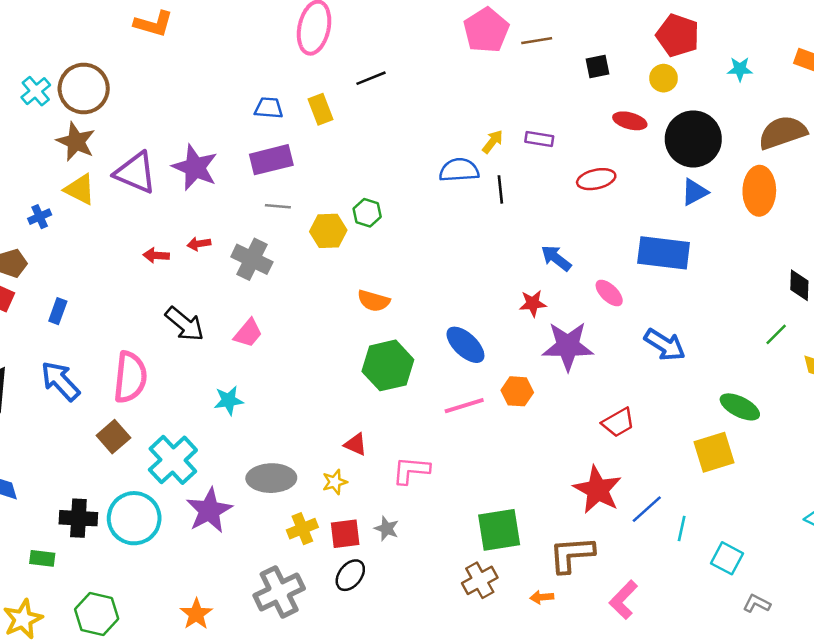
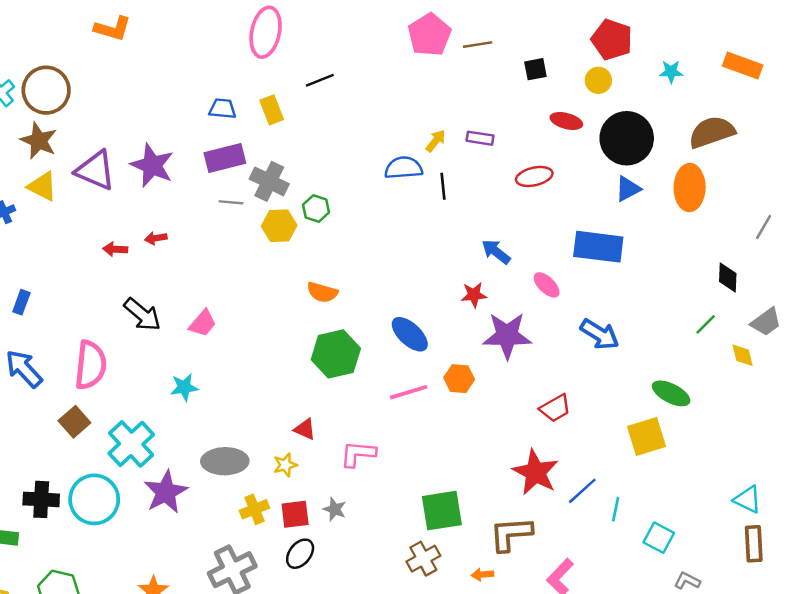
gray cross: (252, 259) -> (269, 181), moved

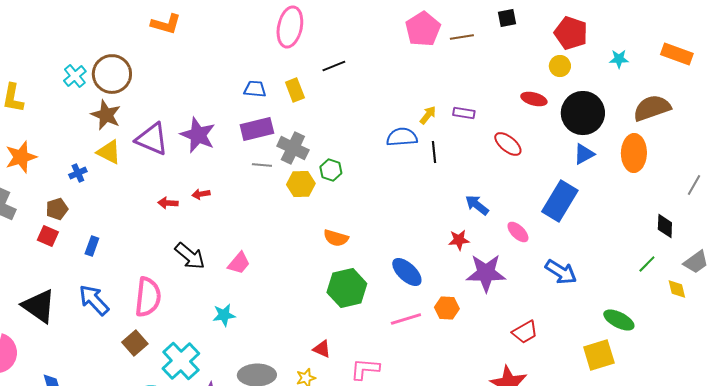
black square: (535, 69) -> (507, 18), moved
red ellipse: (534, 176) -> (508, 144), turned 52
blue rectangle: (598, 247) -> (560, 201), turned -66

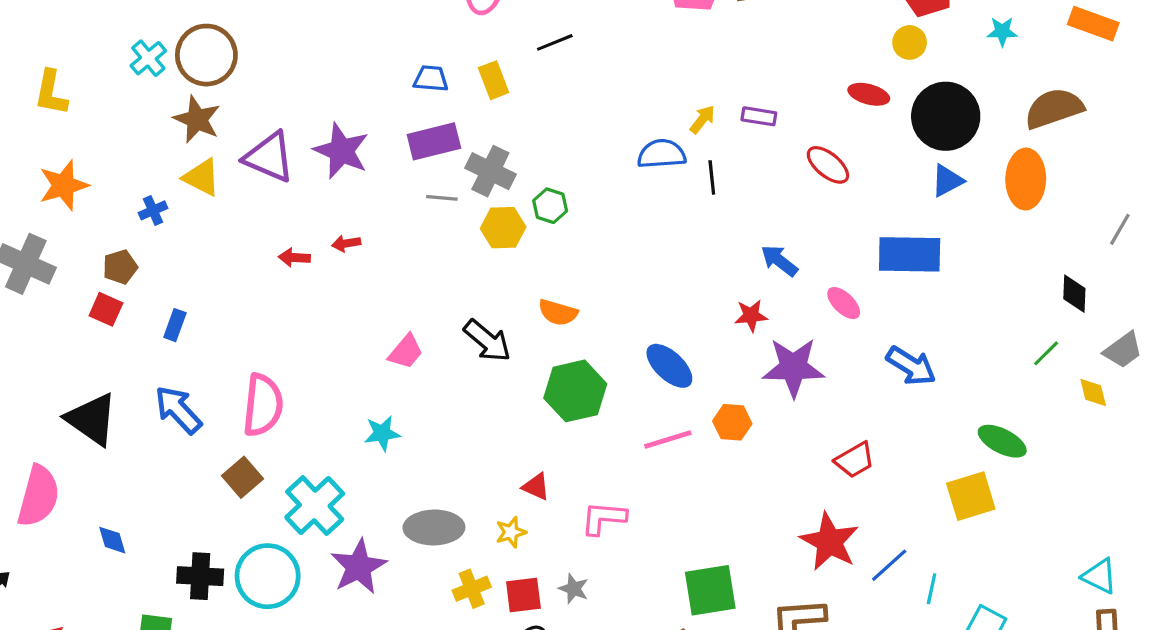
blue rectangle: (560, 201) -> (910, 254), turned 60
black arrow: (190, 256) -> (487, 341), moved

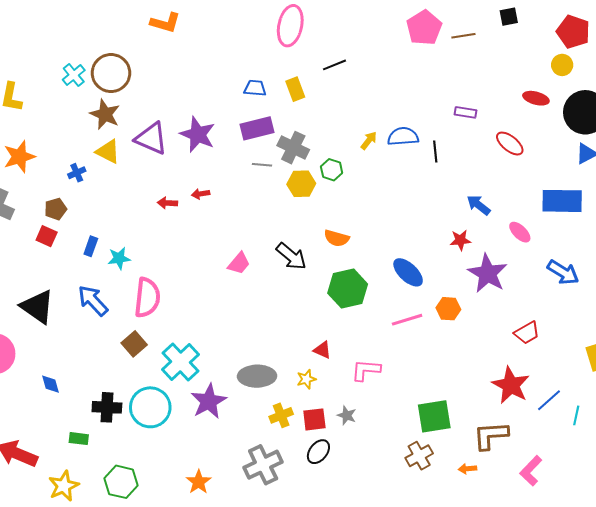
yellow arrow: (702, 119) -> (369, 140), moved
purple star: (793, 367) -> (488, 273), turned 30
cyan star: (382, 433) -> (119, 258), moved

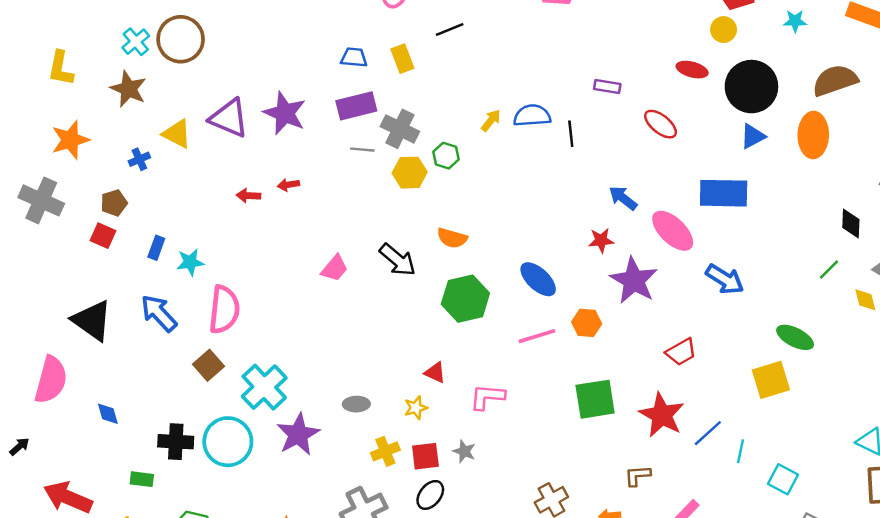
brown star: (105, 114) -> (128, 89), moved
pink ellipse: (520, 232) -> (673, 231), size x1.6
gray ellipse: (257, 376) -> (356, 404), size x0.6
green square: (434, 416) -> (595, 399), moved
brown L-shape: (491, 436) -> (638, 476), size x0.6

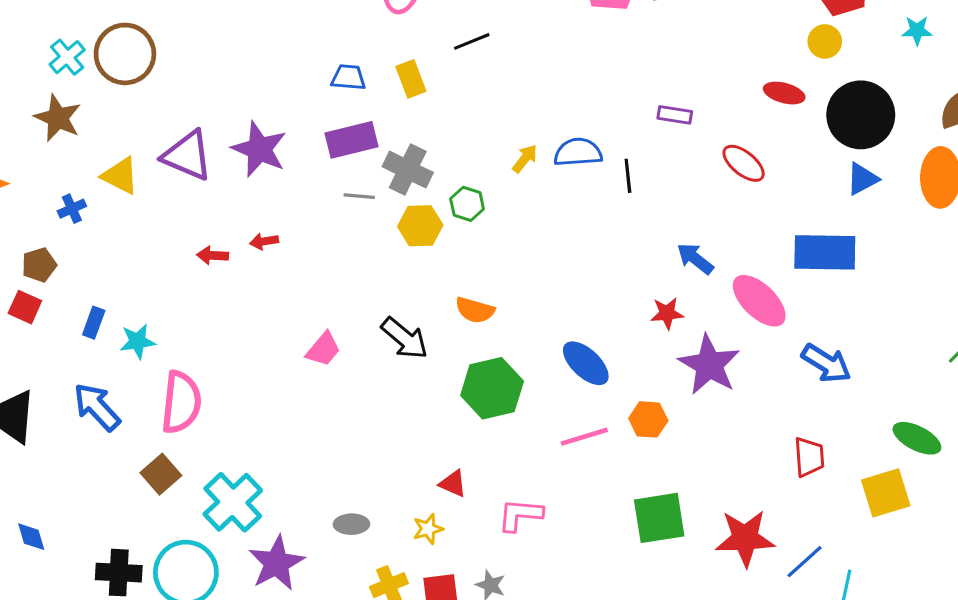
red trapezoid: (681, 352) -> (809, 457), moved, turned -64
red star: (662, 415) -> (745, 538), turned -30

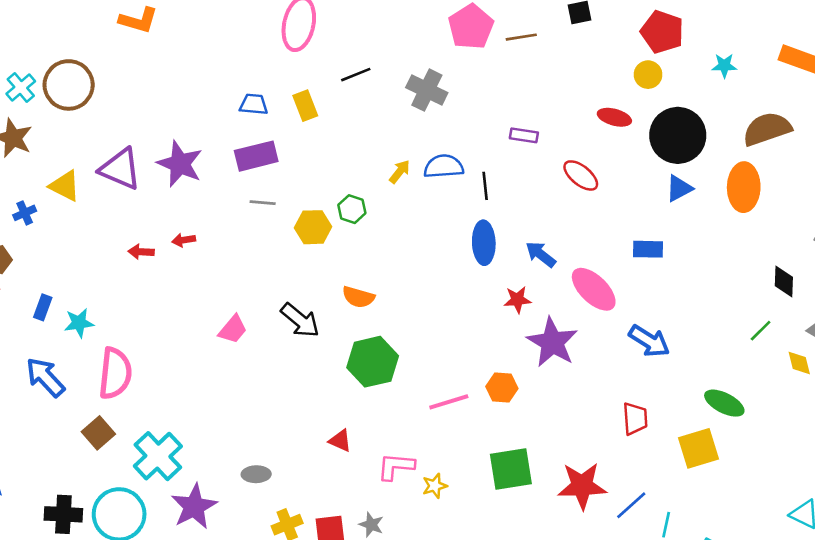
gray cross: (408, 170) -> (427, 90), moved
blue rectangle: (825, 252) -> (648, 249), size x0.6
blue ellipse: (586, 363) -> (484, 243), moved, turned 45
yellow star: (428, 529) -> (435, 486), moved

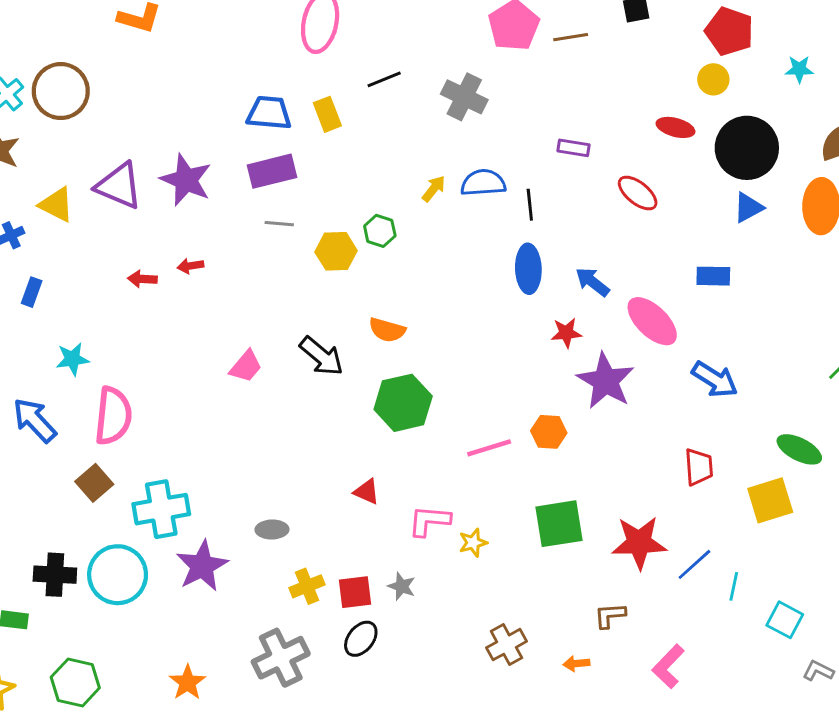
blue trapezoid: (254, 104) -> (269, 113), size x1.4
blue rectangle: (43, 307) -> (32, 292), moved
cyan cross: (158, 456) -> (161, 509), turned 33

